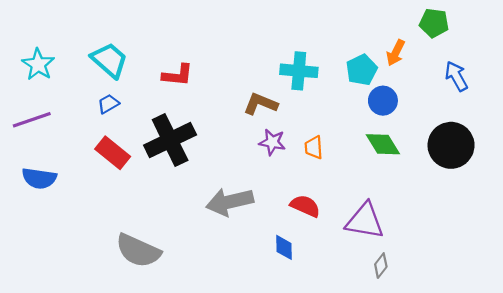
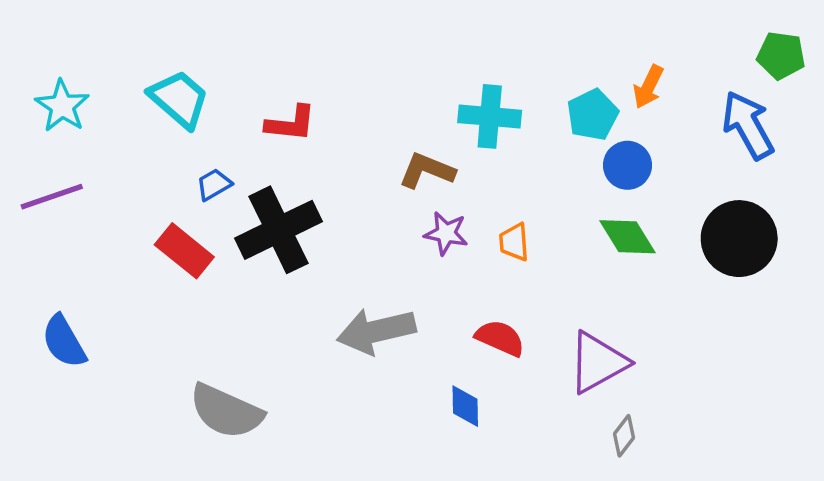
green pentagon: (434, 23) -> (781, 55), moved
blue arrow: (456, 76) -> (748, 125), size x1.4
blue trapezoid: (108, 104) -> (214, 184), moved
blue semicircle: (39, 178) -> (64, 342), moved, turned 52
purple triangle: (365, 221) -> (598, 362), turned -39

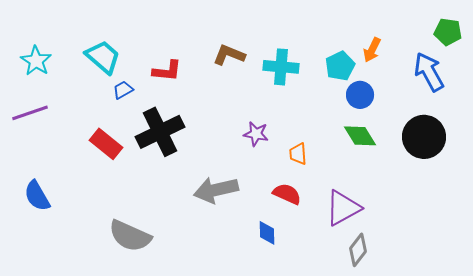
brown L-shape: (427, 171) -> (229, 55), moved
blue trapezoid: (214, 184) -> (123, 90), moved
orange trapezoid: (514, 242) -> (298, 154), moved
gray diamond: (624, 436) -> (358, 250), size x1.4

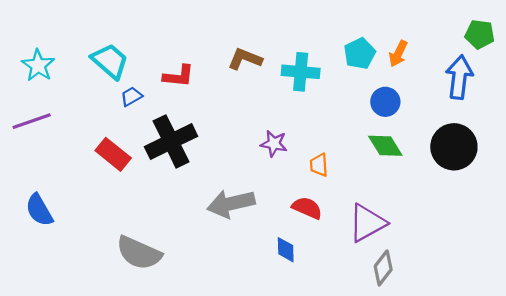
cyan pentagon: (340, 66) -> (360, 54), moved
blue arrow: (429, 72) -> (459, 77), turned 36

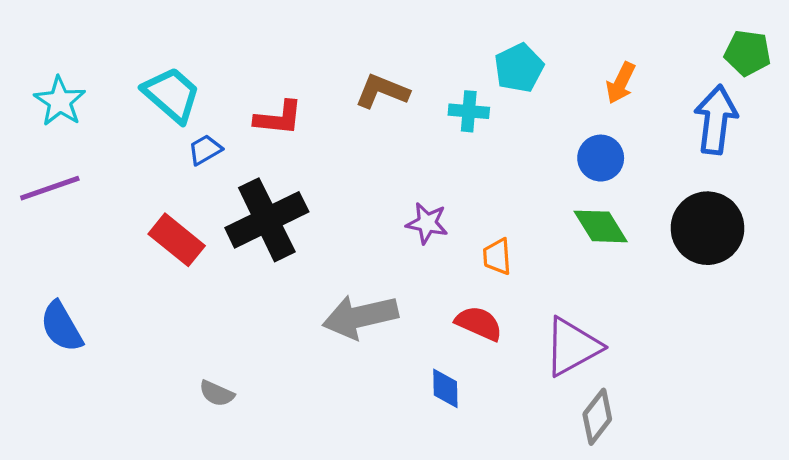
cyan pentagon: (360, 54) -> (519, 68), moved
cyan cross: (301, 72) -> (469, 111), size x0.7
gray semicircle: (139, 253) -> (217, 393), size x0.5

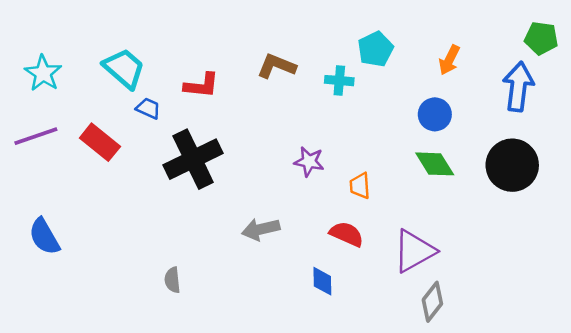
blue trapezoid: (205, 150) -> (148, 108), turned 55
red rectangle: (177, 240) -> (100, 142), moved
gray arrow: (360, 317) -> (261, 229), size x0.7
gray semicircle: (217, 393) -> (172, 280), moved, turned 60

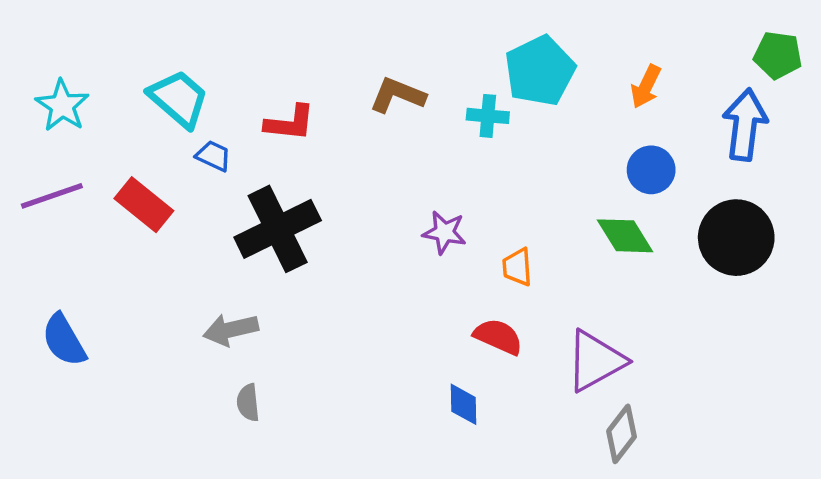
cyan pentagon: (376, 49) -> (540, 71), size x1.4
blue circle: (435, 114) -> (651, 170), moved
gray arrow: (261, 229) -> (231, 330), moved

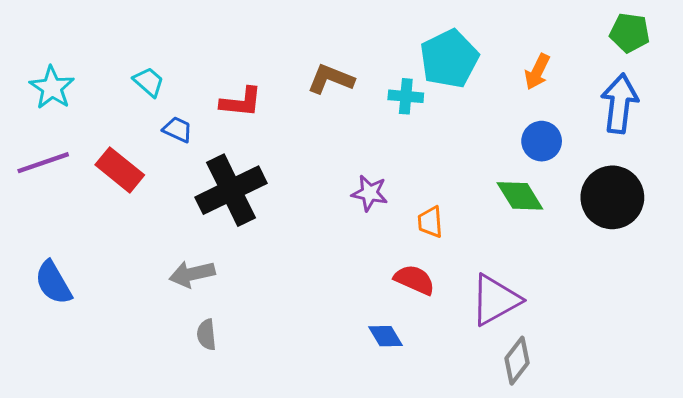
green pentagon: (778, 55) -> (630, 33), moved
cyan trapezoid: (179, 99) -> (149, 82), size x0.6
blue diamond: (463, 404) -> (386, 336), turned -30

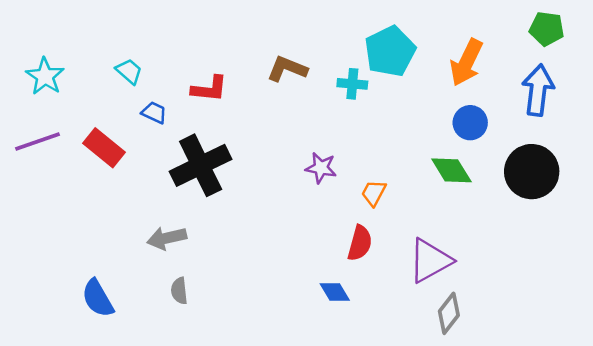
orange arrow: (537, 72) -> (466, 62), size x1.5
orange trapezoid: (430, 222) -> (374, 193), turned 32
red semicircle: (414, 280) -> (360, 243), turned 81
blue semicircle: (53, 283) -> (98, 298), moved

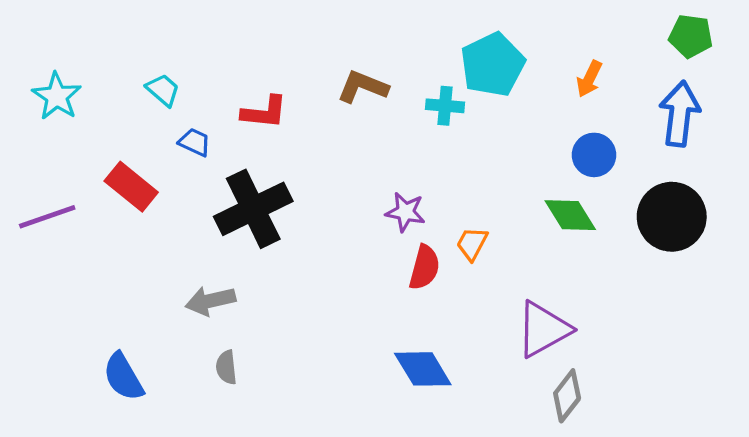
orange arrow: (466, 62) -> (589, 79), size x0.6
purple line: (38, 142) -> (47, 217), moved
red semicircle: (360, 243) -> (424, 267), moved
blue diamond: (335, 292) -> (423, 369), size x1.5

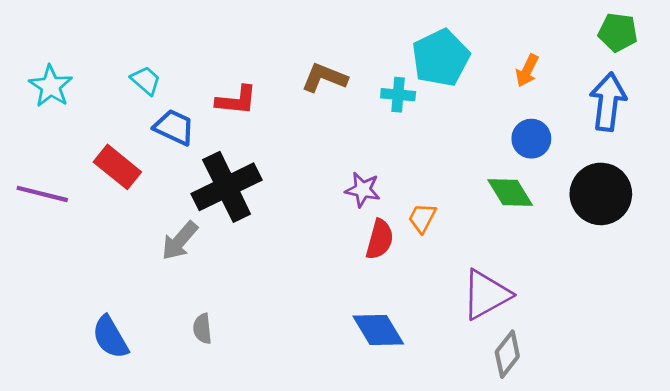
blue trapezoid: (195, 142) -> (174, 127), size x1.4
purple line: (47, 217) -> (42, 194), turned 33
gray arrow: (210, 301) -> (180, 241), moved, turned -36

